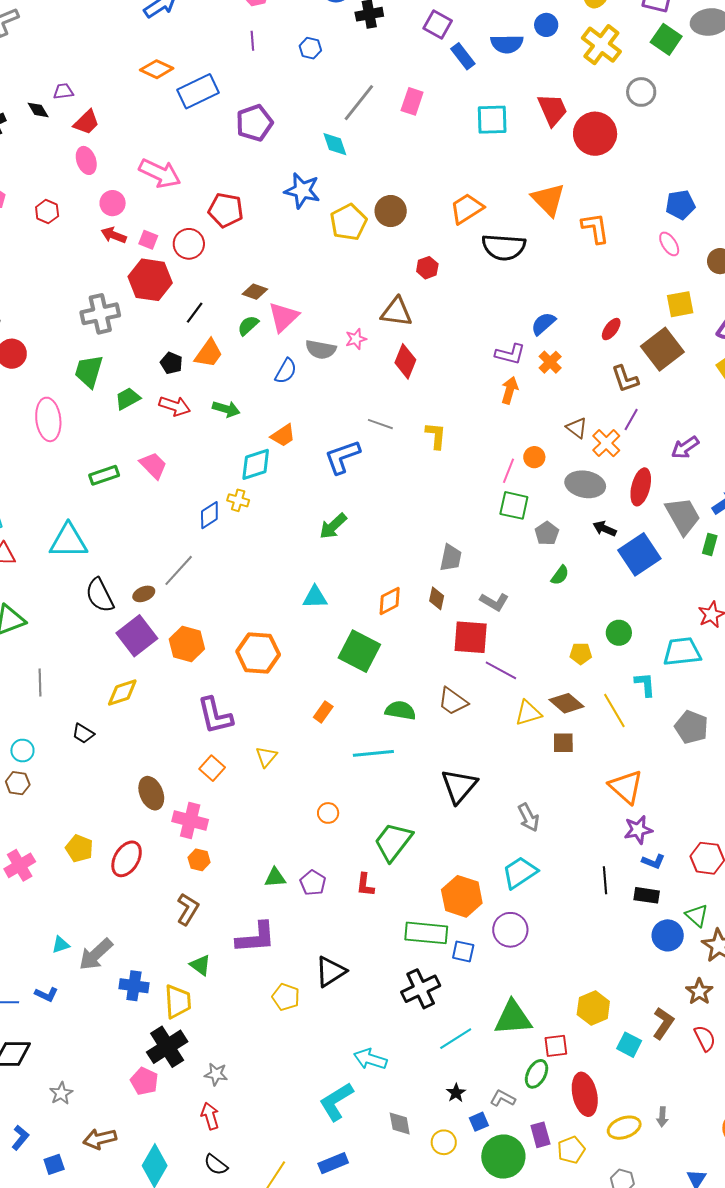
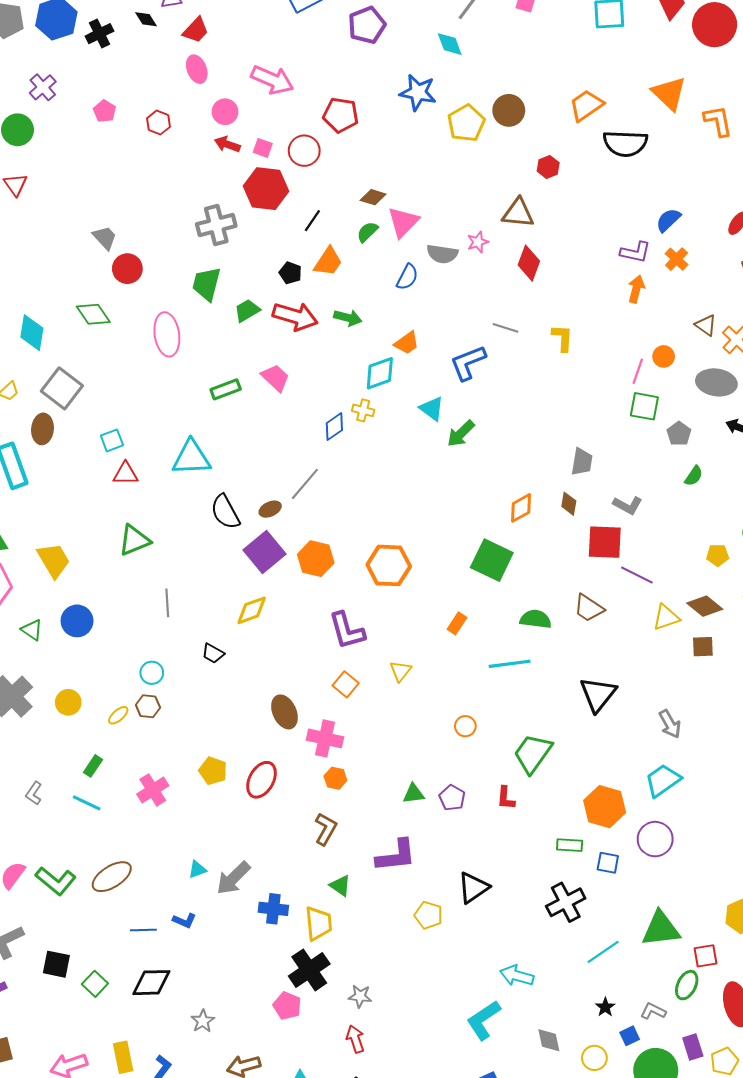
red arrow: (175, 406) -> (295, 316), size x1.4
cyan triangle: (315, 597) -> (432, 409), moved, turned 40
green rectangle: (426, 933) -> (570, 845), size x0.6

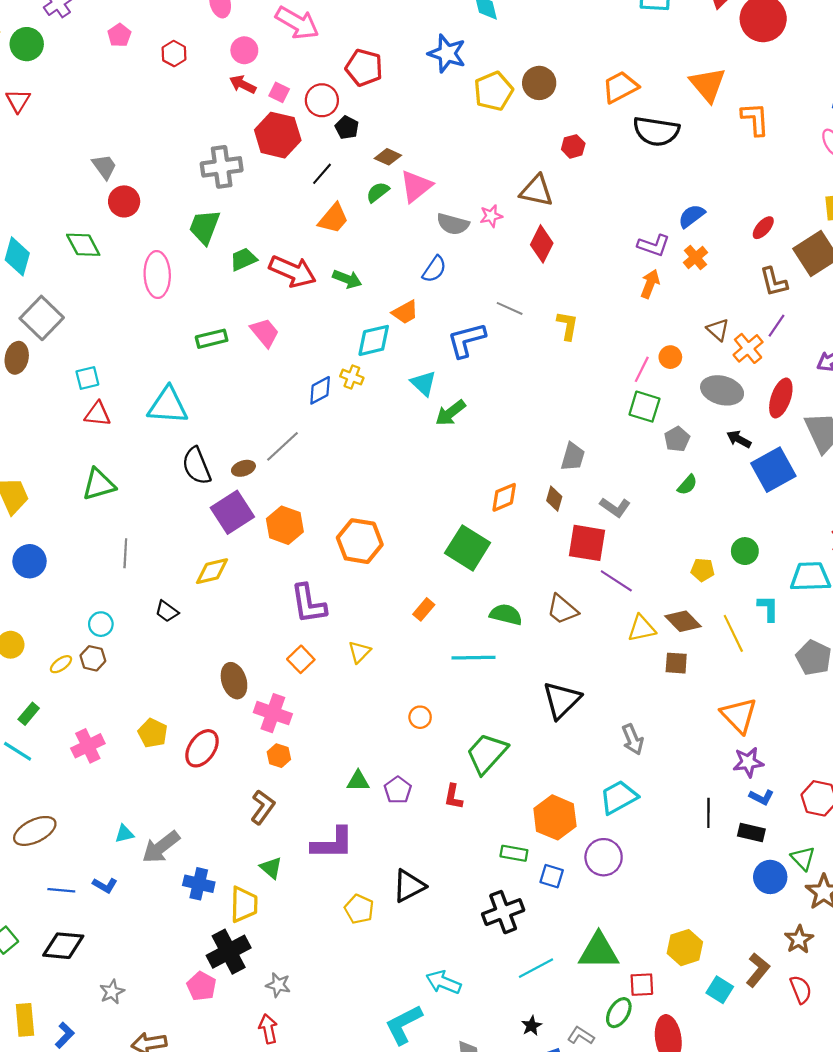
black pentagon: (290, 273) -> (347, 128), moved
blue semicircle: (407, 277) -> (434, 269), moved

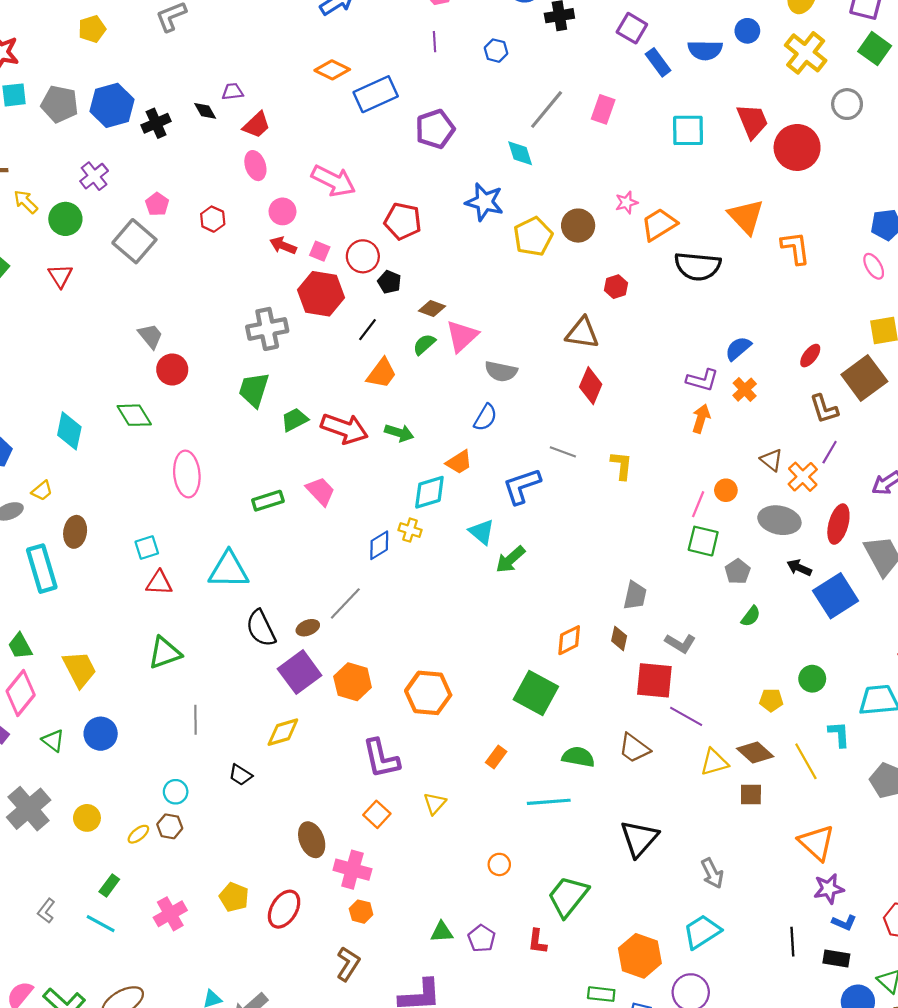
pink star: (491, 216) -> (626, 203), moved
pink ellipse: (157, 275) -> (187, 474), moved
gray square: (42, 318) -> (134, 241), moved

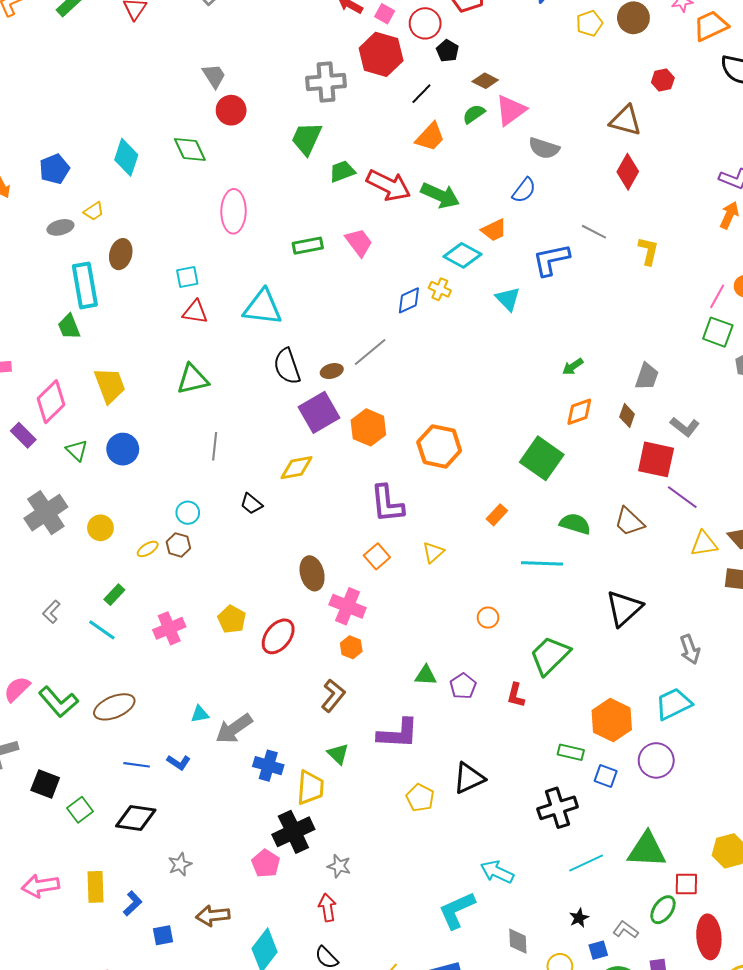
yellow pentagon: (533, 237) -> (589, 23), size x0.7
green arrow: (399, 433) -> (440, 195), size x1.4
cyan diamond: (429, 492) -> (462, 255), turned 39
green arrow: (510, 559) -> (573, 367), moved, size x0.7
green trapezoid: (20, 646) -> (69, 327), moved

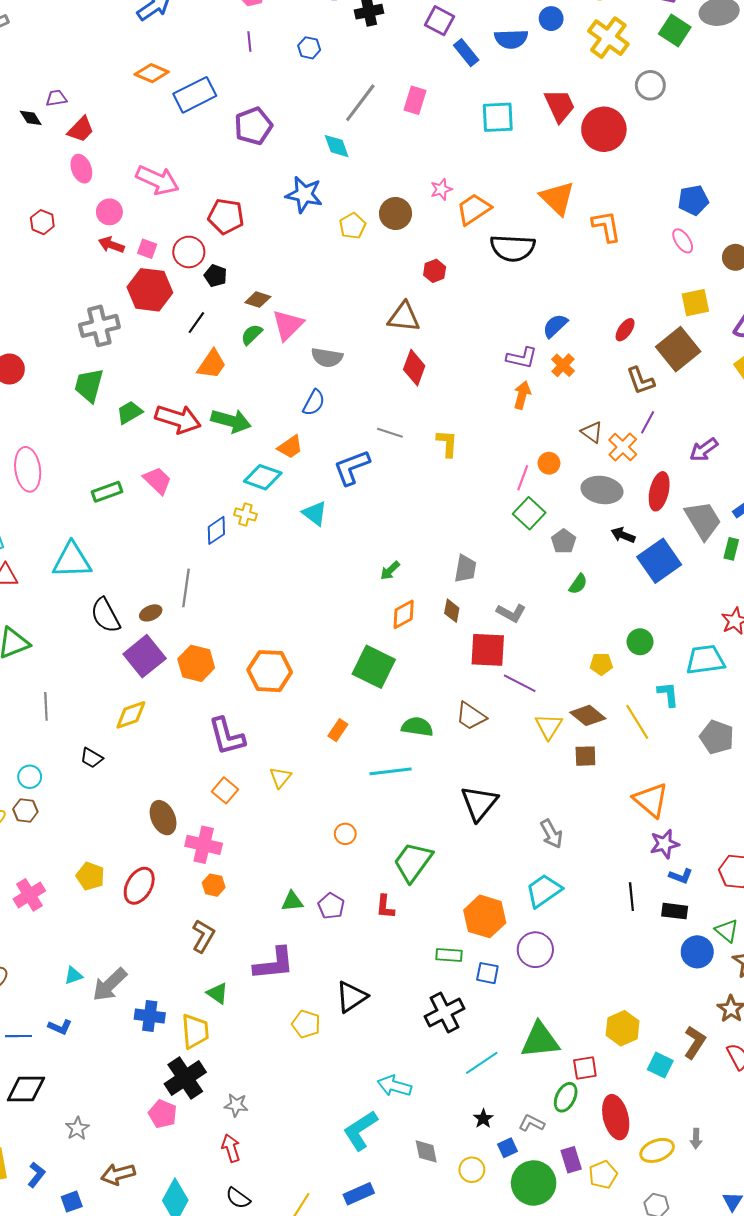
green square: (718, 332) -> (529, 513), turned 32
gray line: (370, 352) -> (186, 588), turned -33
yellow triangle: (704, 544) -> (549, 726), turned -40

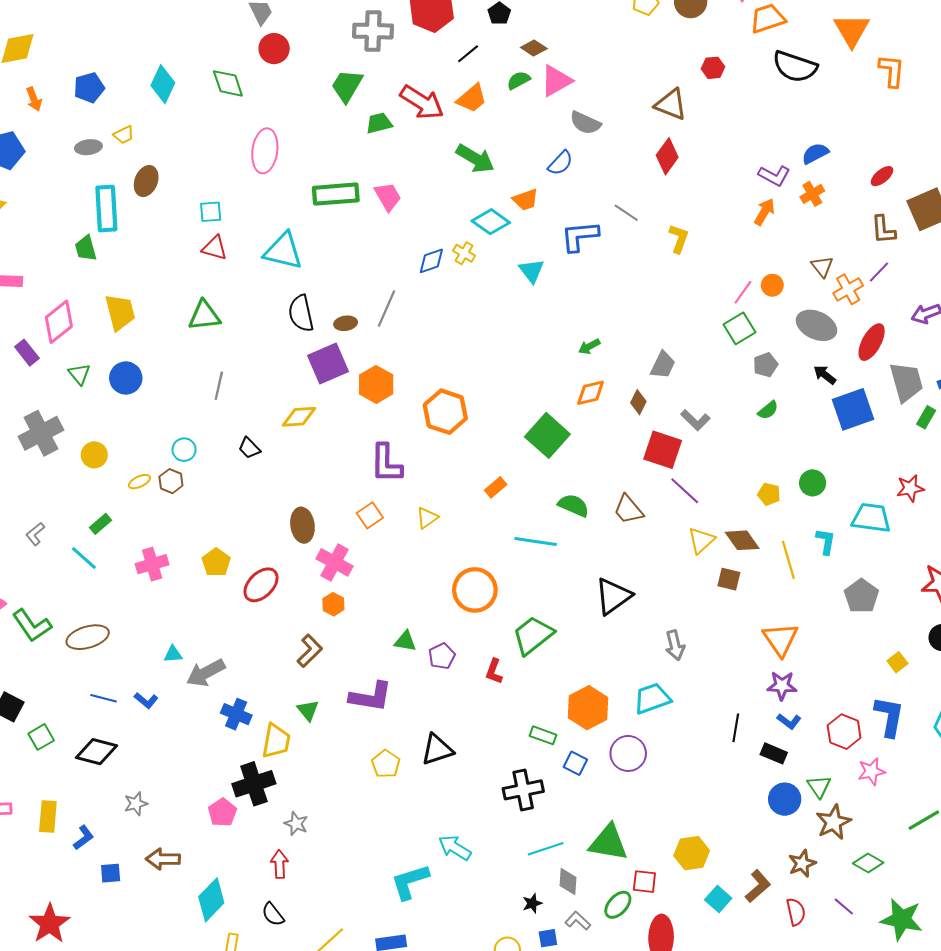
red arrow: (178, 419) -> (422, 102), moved
green rectangle: (107, 492) -> (336, 194), size x1.5
orange circle: (345, 834) -> (475, 590), size x2.0
gray diamond: (426, 1151) -> (568, 882), moved

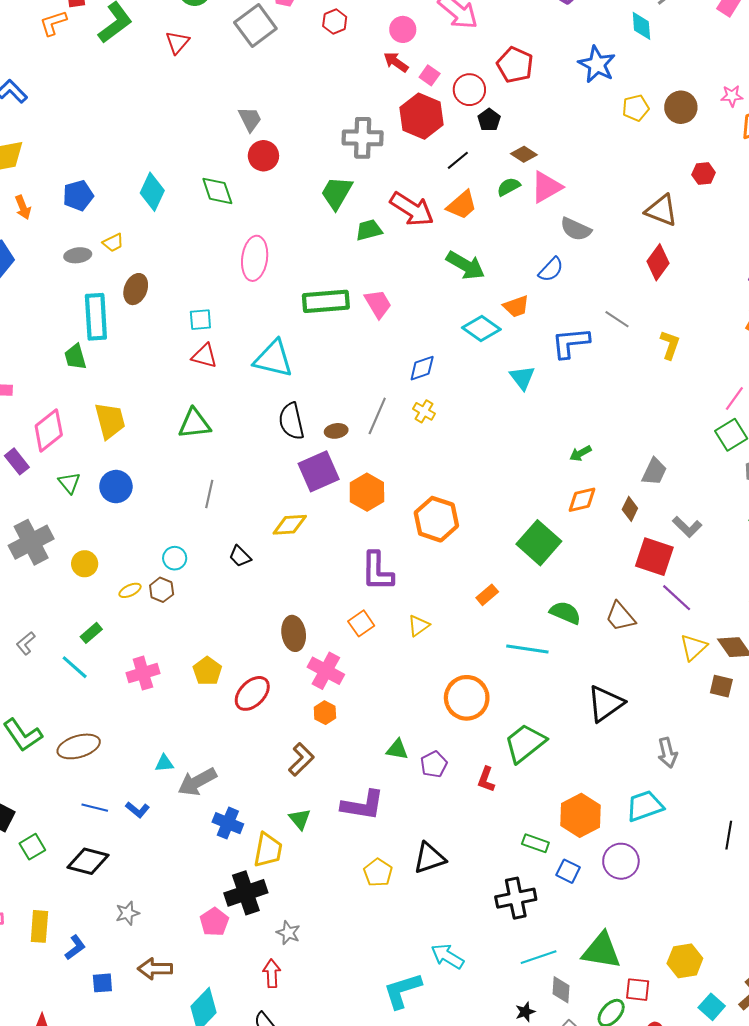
yellow cross: (464, 253) -> (424, 411), moved

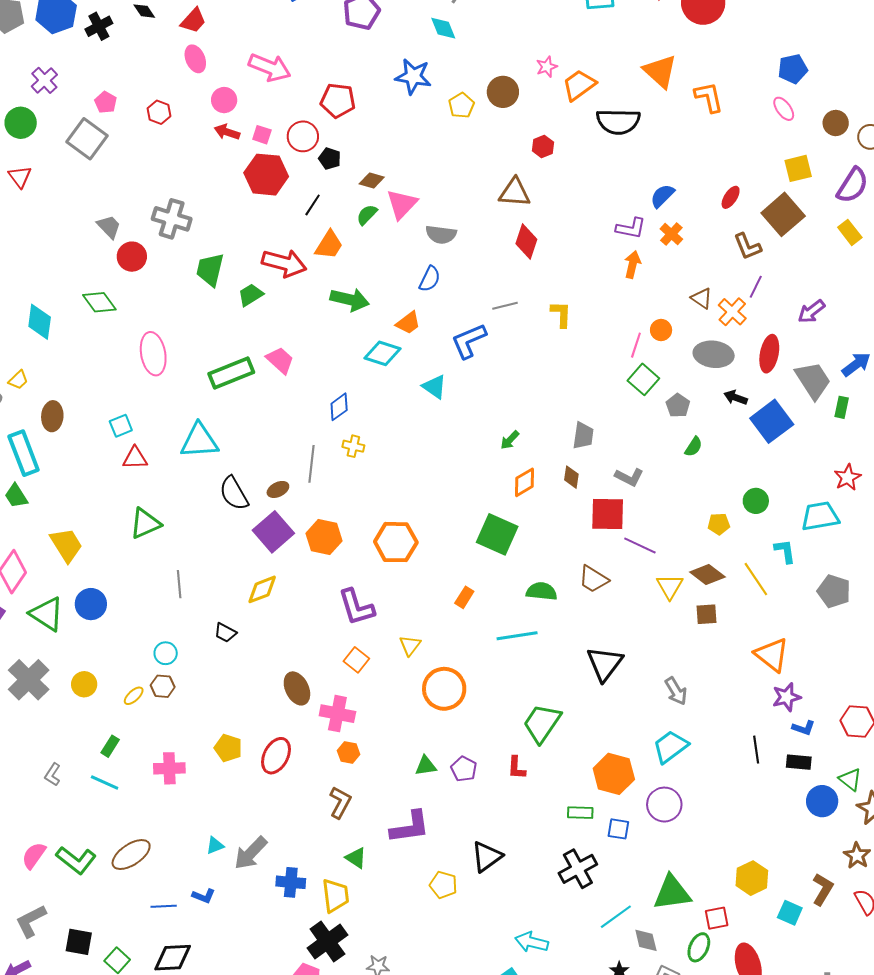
gray cross: (363, 138) -> (172, 219), moved, turned 33
gray line: (617, 319) -> (505, 306), turned -30
green triangle: (69, 483) -> (47, 614), size x1.6
pink cross: (143, 673) -> (169, 768), turned 32
orange circle: (467, 698) -> (444, 689), moved

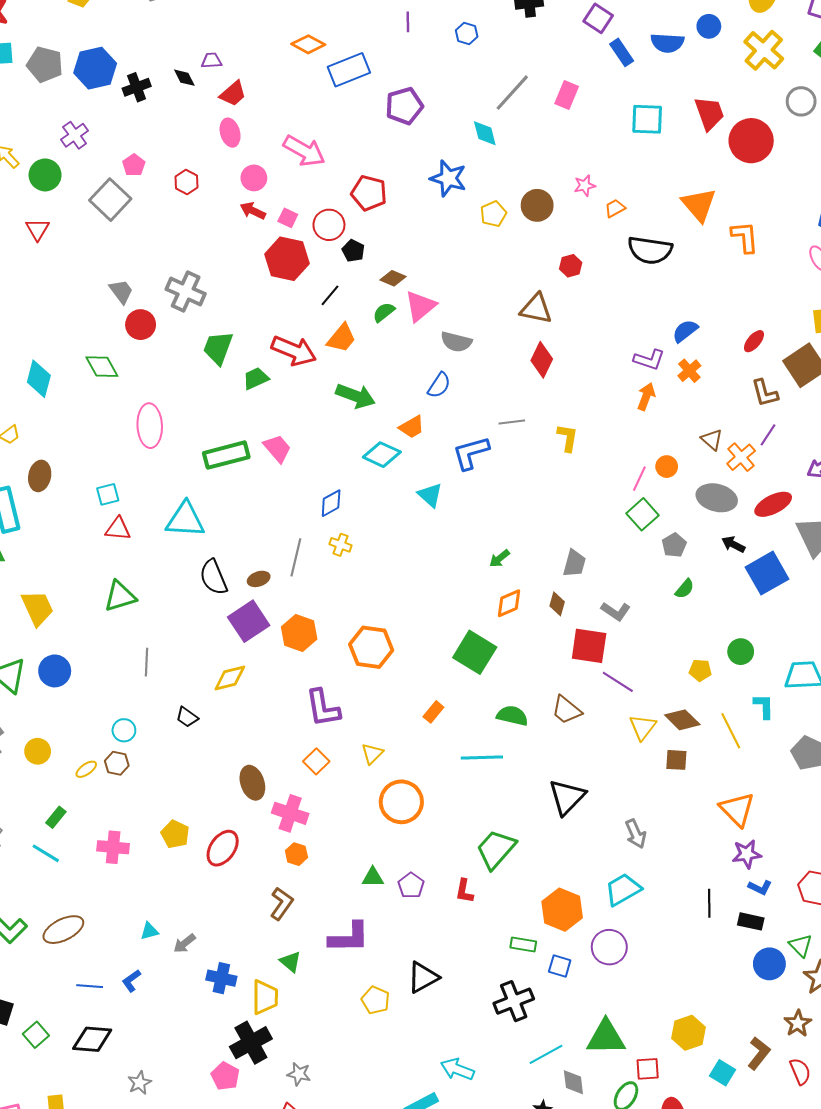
orange trapezoid: (579, 85) -> (615, 208), size x0.6
red ellipse: (769, 354) -> (773, 504), turned 45
gray arrow: (251, 853) -> (185, 943), size x0.6
blue L-shape: (204, 896) -> (131, 981), turned 115

